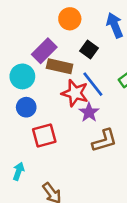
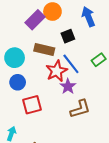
black square: (89, 50) -> (68, 36), turned 32
purple rectangle: (44, 51) -> (35, 20), moved
red star: (75, 93) -> (57, 71), turned 30

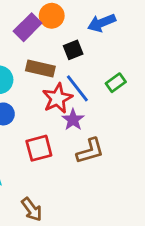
blue arrow: (88, 17) -> (102, 23), turned -90
red square: (32, 105) -> (39, 148), moved

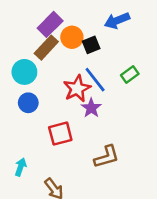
orange circle: (52, 16) -> (72, 37), moved
brown rectangle: (40, 68) -> (46, 48), moved, turned -60
brown L-shape: (90, 151) -> (107, 157), moved

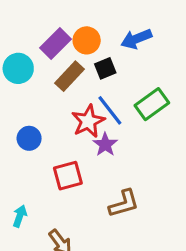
orange circle: (72, 37) -> (87, 40), moved
brown rectangle: (46, 48) -> (69, 76), moved
cyan circle: (24, 72) -> (18, 68), moved
green rectangle: (130, 75) -> (152, 104), size x1.5

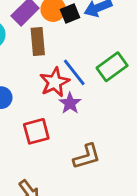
black square: (105, 68) -> (70, 13), moved
brown rectangle: (69, 76) -> (38, 41), turned -48

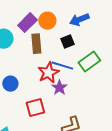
black square: (70, 13) -> (67, 42), moved
blue line: (74, 72) -> (62, 66), turned -35

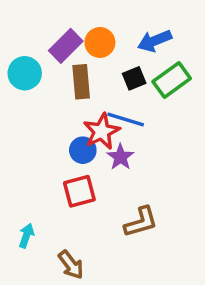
green rectangle: (89, 62) -> (172, 80), moved
blue circle: (10, 84) -> (83, 150), moved

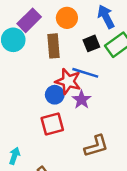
blue arrow: (155, 41) -> (106, 17), turned 85
purple rectangle: (66, 46) -> (29, 20), moved
red star: (102, 131) -> (68, 81), turned -30

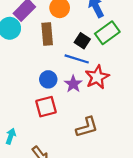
black square: (91, 43) -> (82, 41), moved, turned -35
red star: (68, 81) -> (97, 77), moved, turned 30

